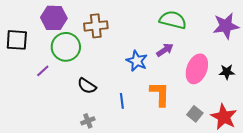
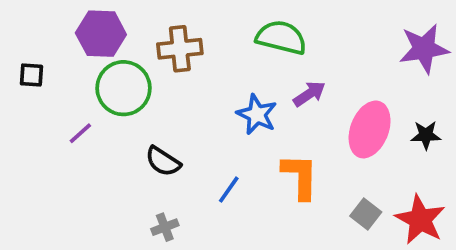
green semicircle: (173, 20) -> (281, 37), moved
black square: (17, 40) -> (31, 75), size x0.6
blue line: (122, 101) -> (229, 190), turned 42

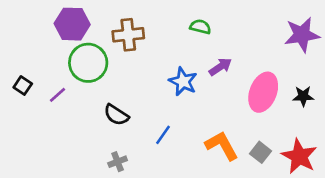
green semicircle: (281, 37) -> (200, 27), size x0.6
black square: (31, 75) -> (23, 85), moved, turned 30
orange L-shape: (300, 176) -> (222, 146), moved, turned -30

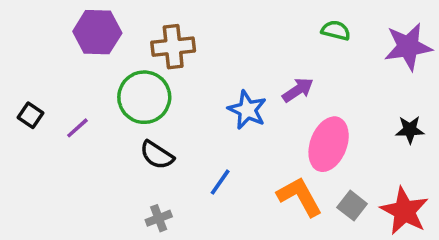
green semicircle: (200, 27) -> (336, 30), moved
green circle: (88, 63) -> (144, 97), moved
pink ellipse: (263, 92) -> (329, 144), moved

